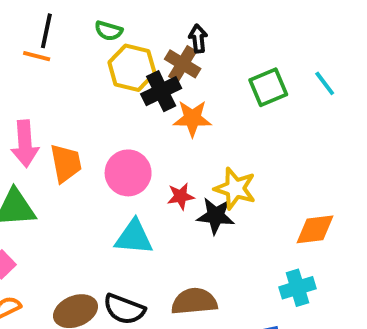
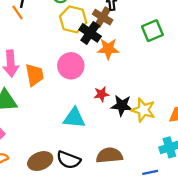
orange line: (37, 56) -> (18, 13), turned 42
black cross: (161, 91) -> (90, 33), turned -30
pink circle: (128, 173) -> (71, 66), moved
yellow star: (235, 188) -> (143, 110), moved

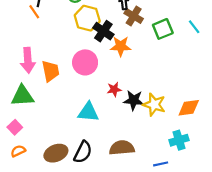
brown cross: (103, 17) -> (134, 16), moved
black semicircle: (69, 160) -> (83, 152), turned -85

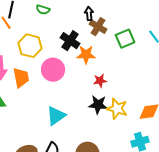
yellow hexagon: (87, 18) -> (30, 46), moved
red star: (114, 89) -> (100, 81), moved
cyan triangle: (88, 112) -> (56, 116), turned -40

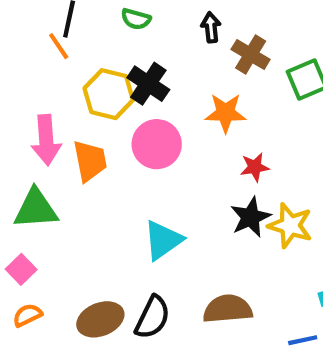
black arrow: (89, 14) -> (211, 27), moved
black cross: (70, 41) -> (148, 84), moved
black star: (98, 105) -> (251, 217), turned -30

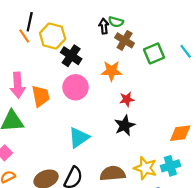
green semicircle: (136, 19) -> (116, 22), moved
yellow hexagon: (109, 94) -> (53, 36), moved
yellow star: (290, 226) -> (145, 168), moved

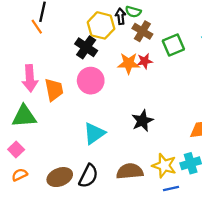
yellow hexagon: (53, 36) -> (101, 25), moved
red star: (127, 99) -> (145, 61), moved

